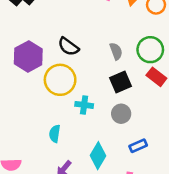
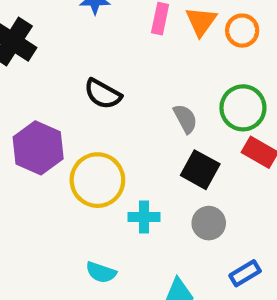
black semicircle: (68, 47) -> (103, 94), moved
black square: (121, 82) -> (200, 170), turned -30
cyan semicircle: (55, 134) -> (101, 272), turned -72

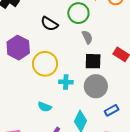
green circle: (243, 108) -> (78, 13), moved
black square: (200, 170) -> (93, 61), turned -30
gray circle: (209, 223) -> (96, 86), size x1.5

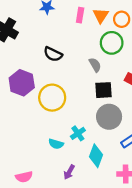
green circle: (78, 13) -> (112, 43), moved
cyan cross: (66, 82) -> (78, 133), moved, turned -32

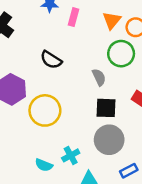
pink rectangle: (80, 15) -> (74, 17), moved

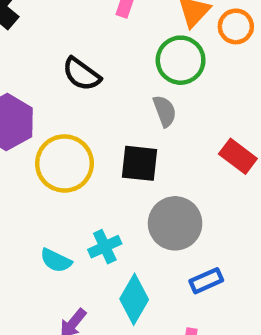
green circle: (121, 54) -> (181, 60), moved
black square: (106, 108) -> (140, 163), moved

